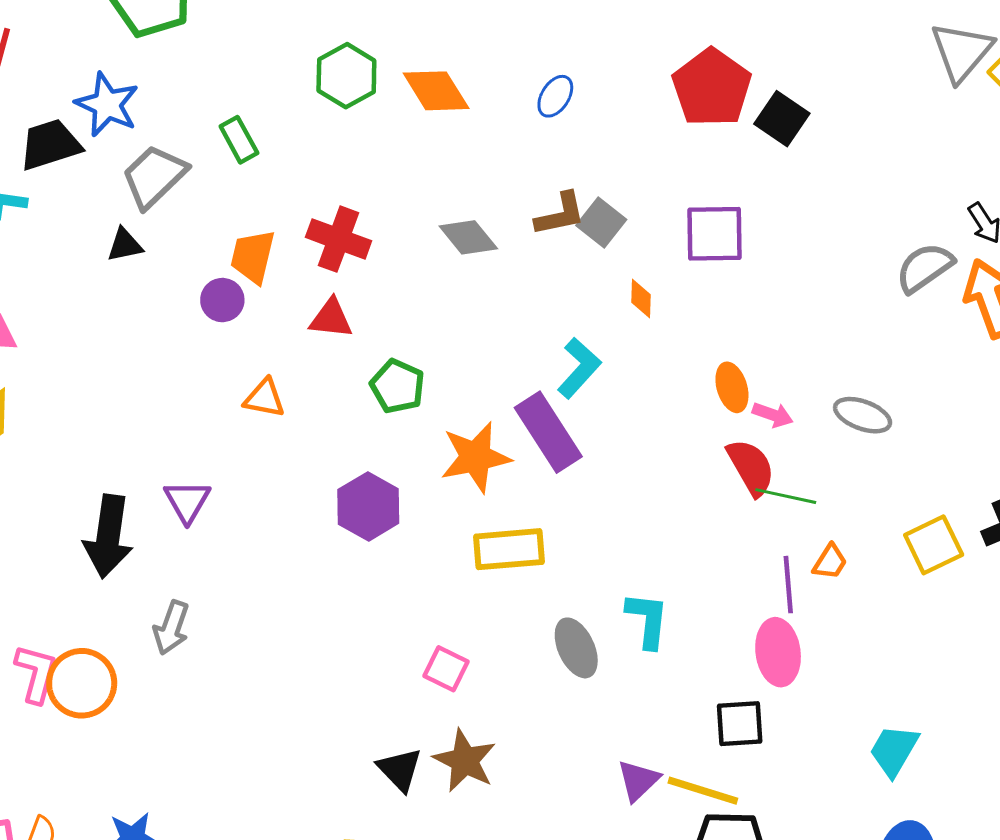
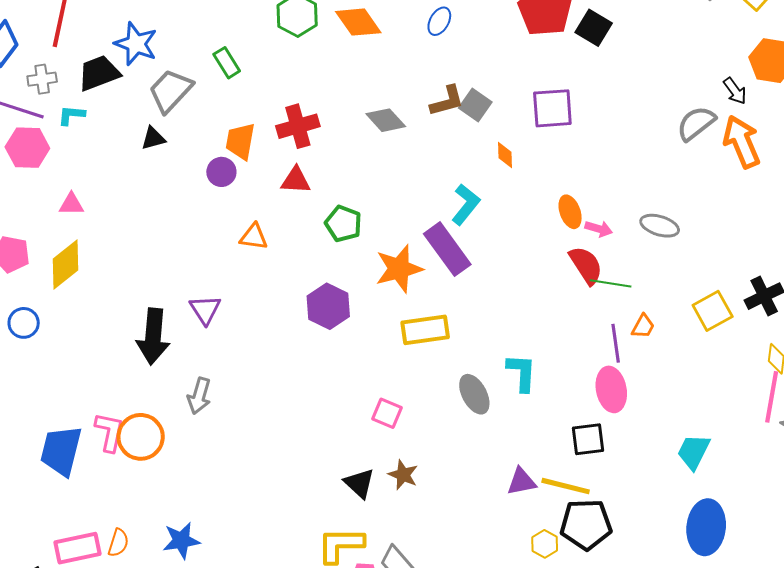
red cross: (339, 239) -> (298, 126), turned -33
brown star: (465, 761) -> (403, 475), size x0.7
purple triangle: (638, 780) -> (521, 482), turned 36

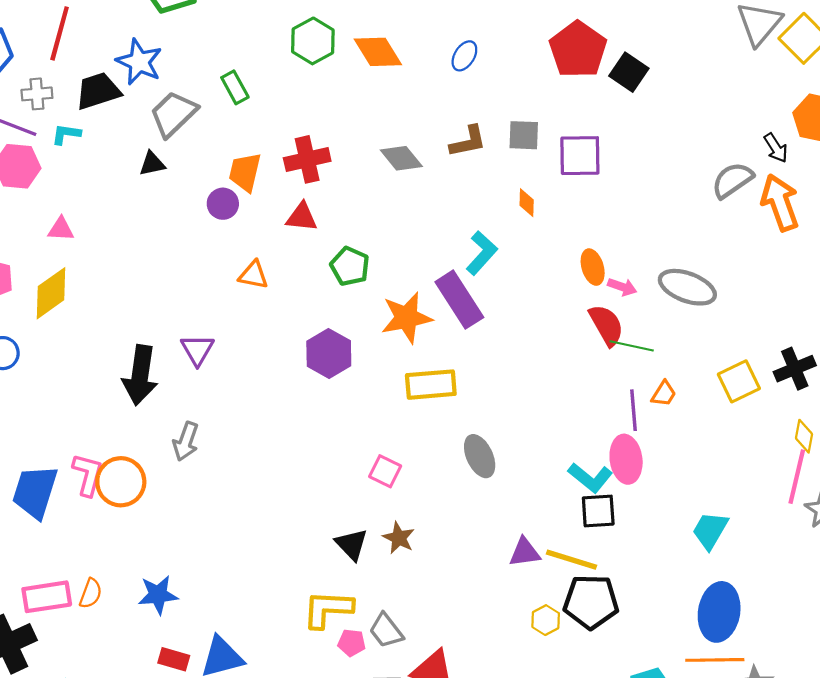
gray square: (475, 105) -> (524, 135), moved, turned -36
gray ellipse: (660, 226) -> (687, 287), size x1.4
cyan L-shape: (522, 373) -> (590, 478), moved, turned 123

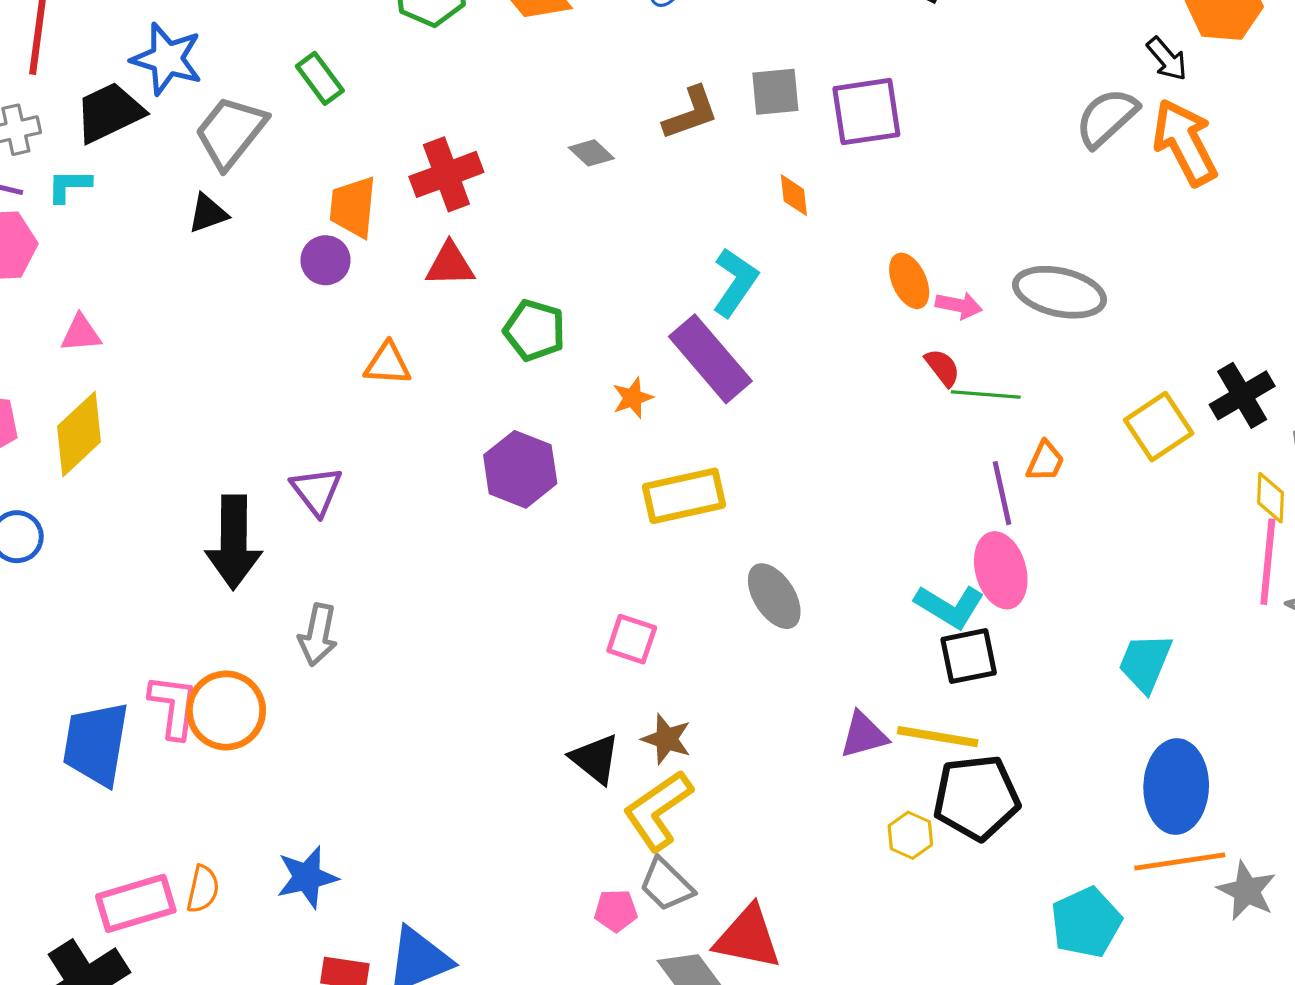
gray diamond: (401, 158) -> (591, 153), size x0.7
orange star: (407, 318) -> (633, 398), size x0.5
red semicircle: (606, 325) -> (942, 368), size x0.6
yellow L-shape: (328, 609) -> (658, 810), moved, turned -30

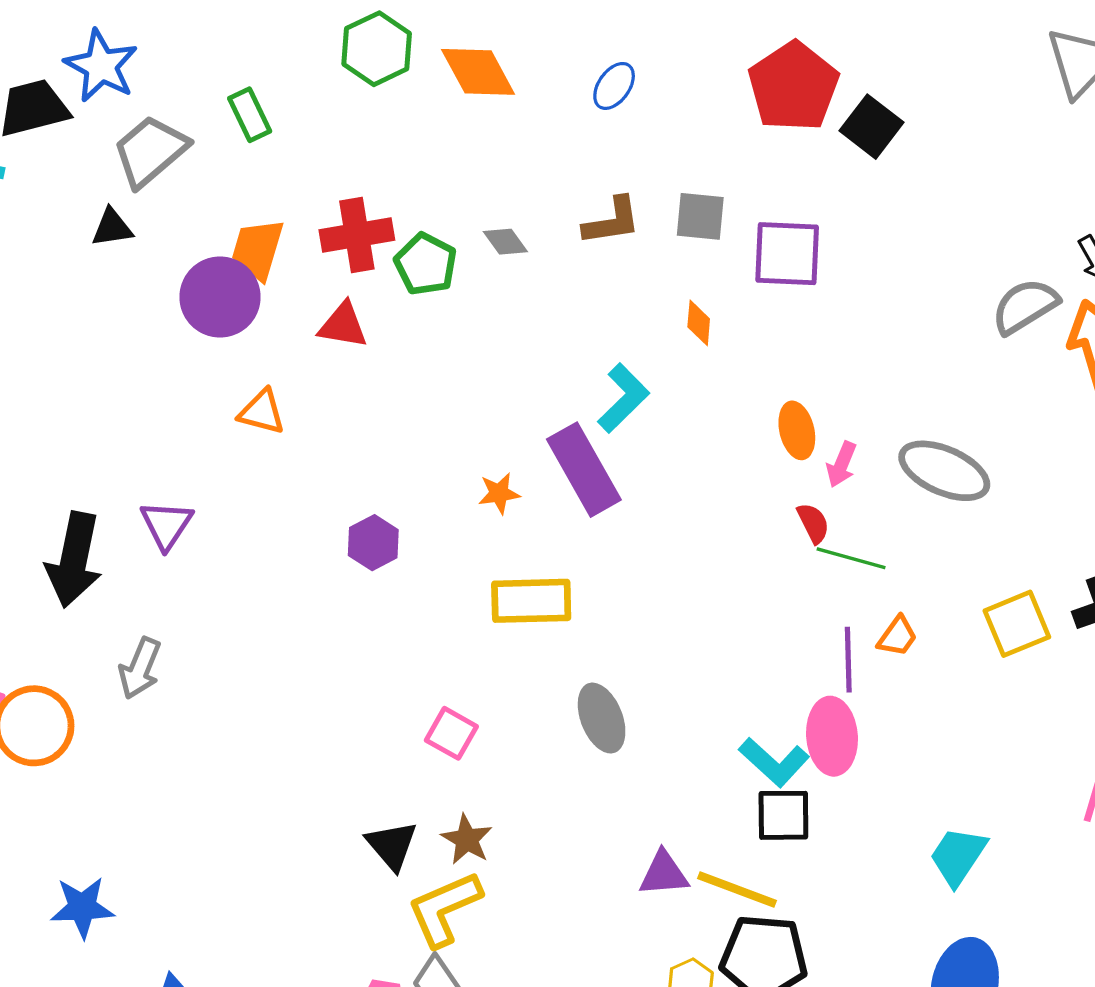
purple circle: (326, 260) -> (220, 297), size x1.6
pink arrow: (959, 305) -> (842, 464), turned 90
green pentagon: (535, 330) -> (426, 264), moved
purple hexagon: (520, 469) -> (373, 543), size x0.7

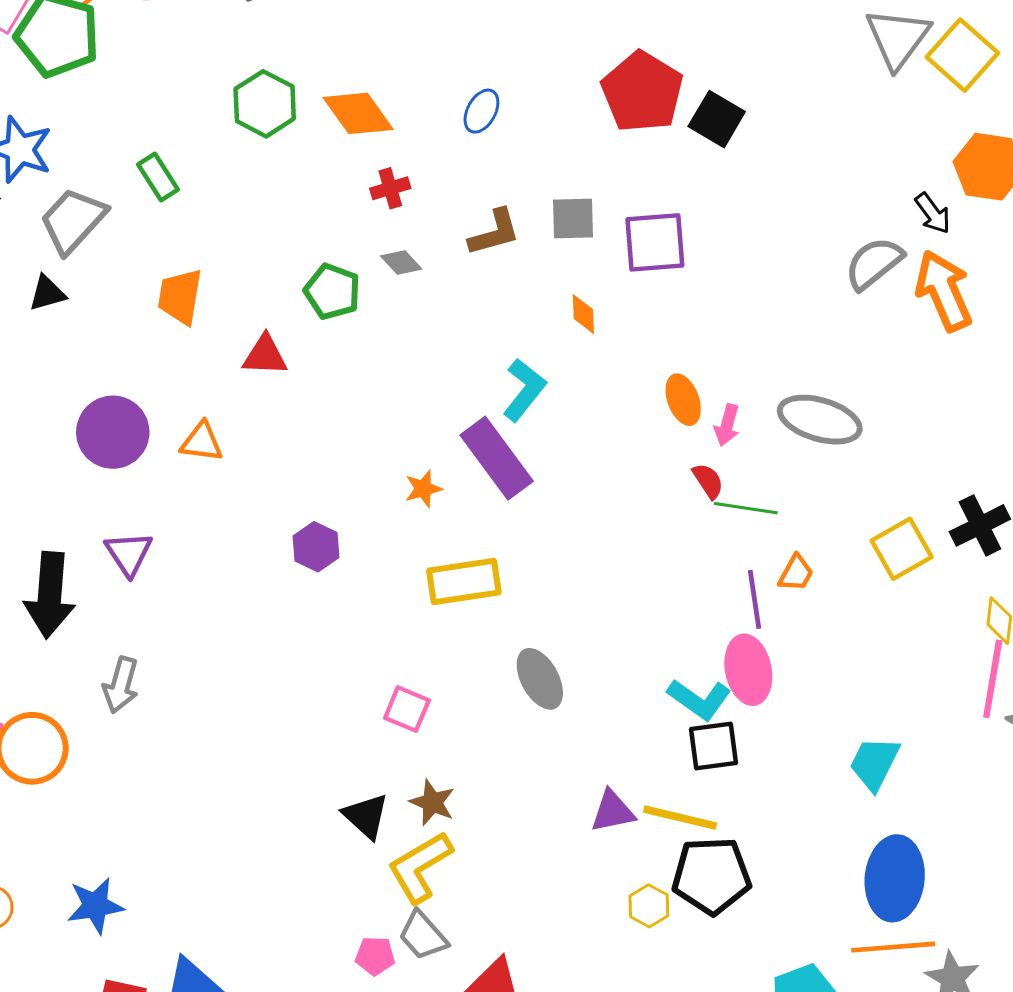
red cross: (357, 235) -> (390, 188), moved, size x0.6
purple circle: (220, 297) -> (113, 432), moved

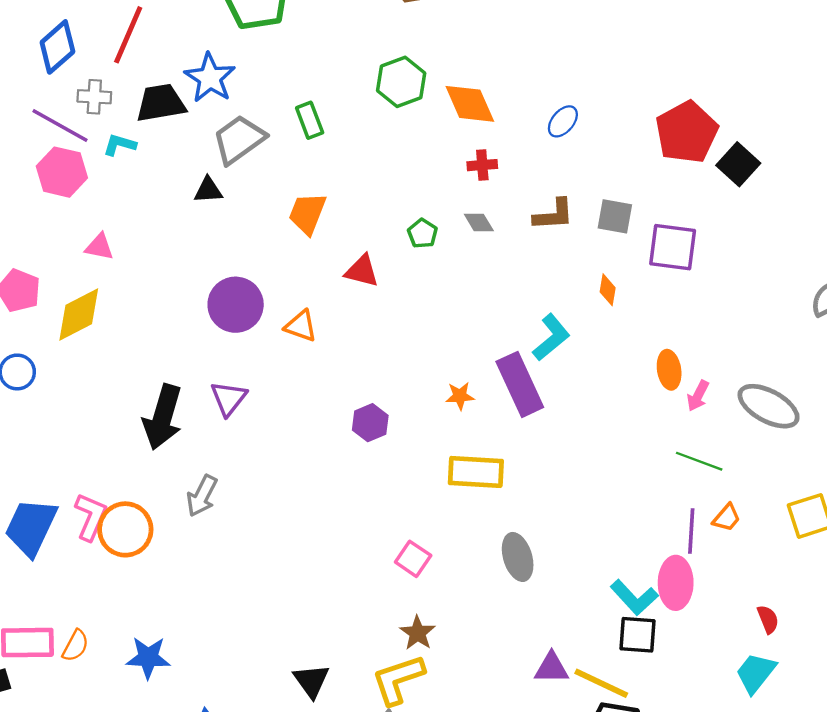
green pentagon: (332, 291) -> (423, 233), size x0.7
red semicircle: (708, 481) -> (768, 619), moved
black triangle: (366, 816) -> (311, 681), moved

